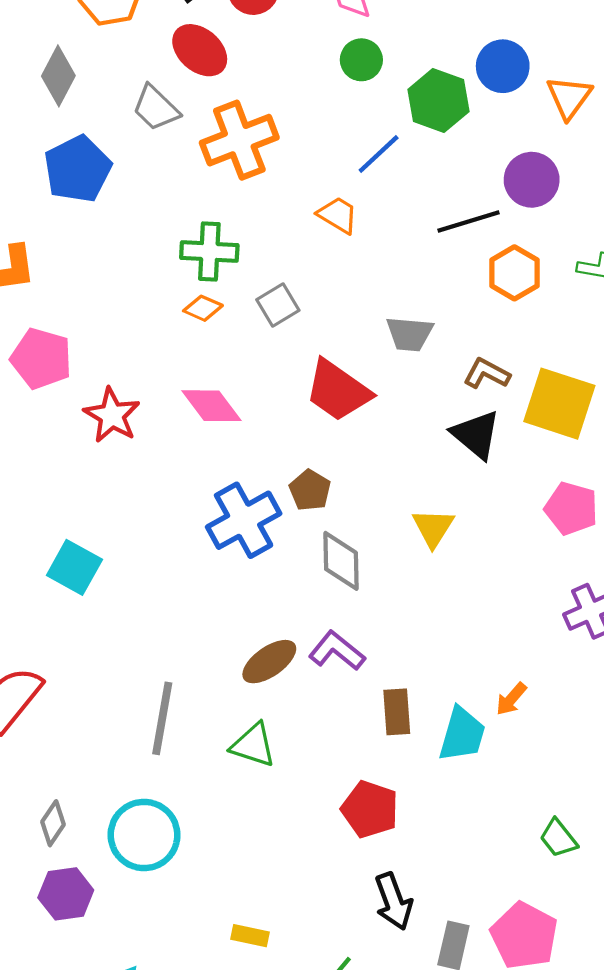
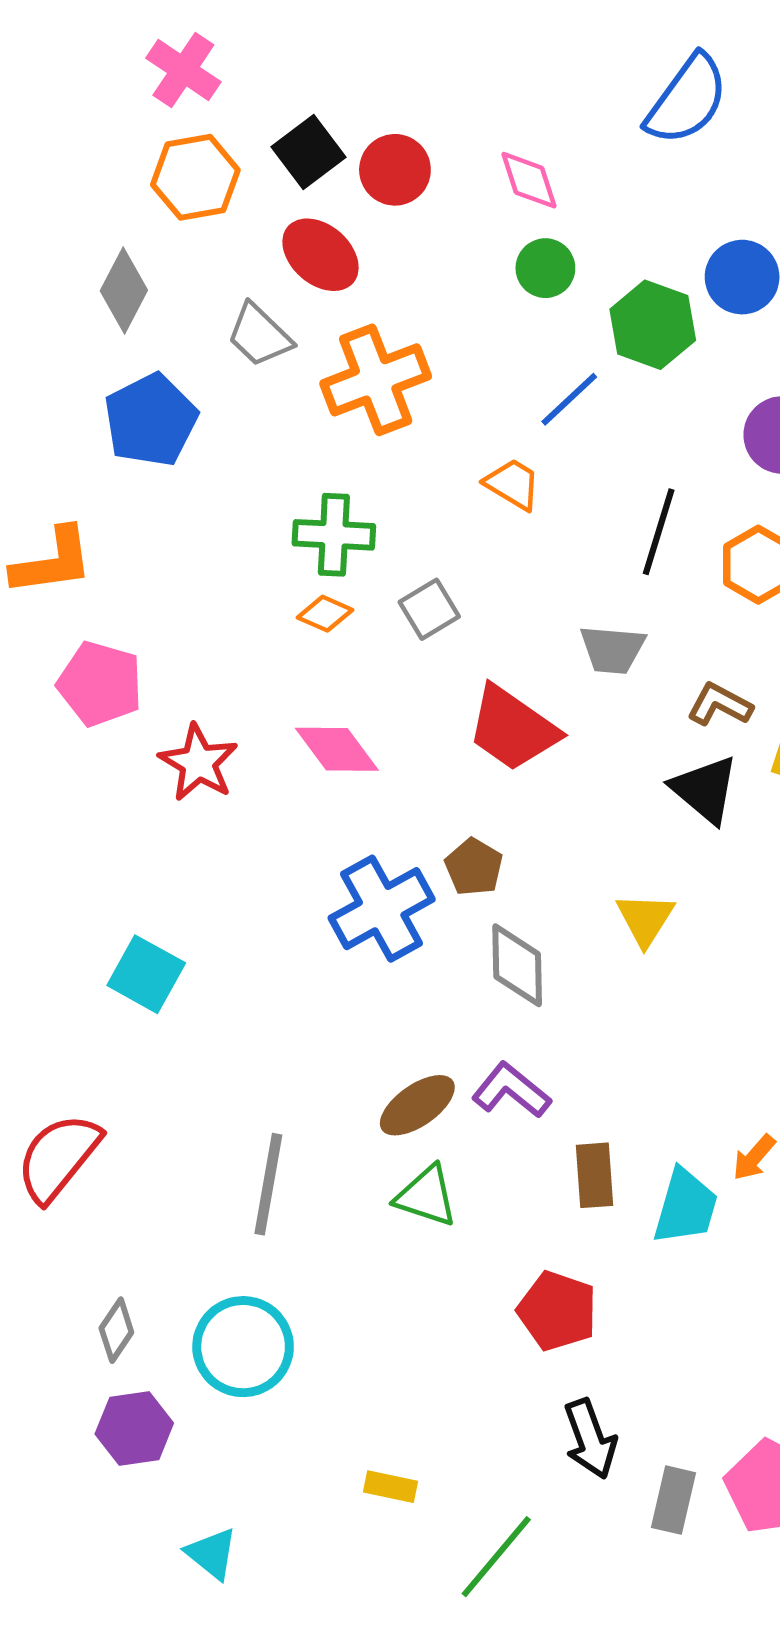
black line: (468, 221) -> (659, 532), moved, turned -56
green triangle: (253, 745) -> (426, 1196), moved

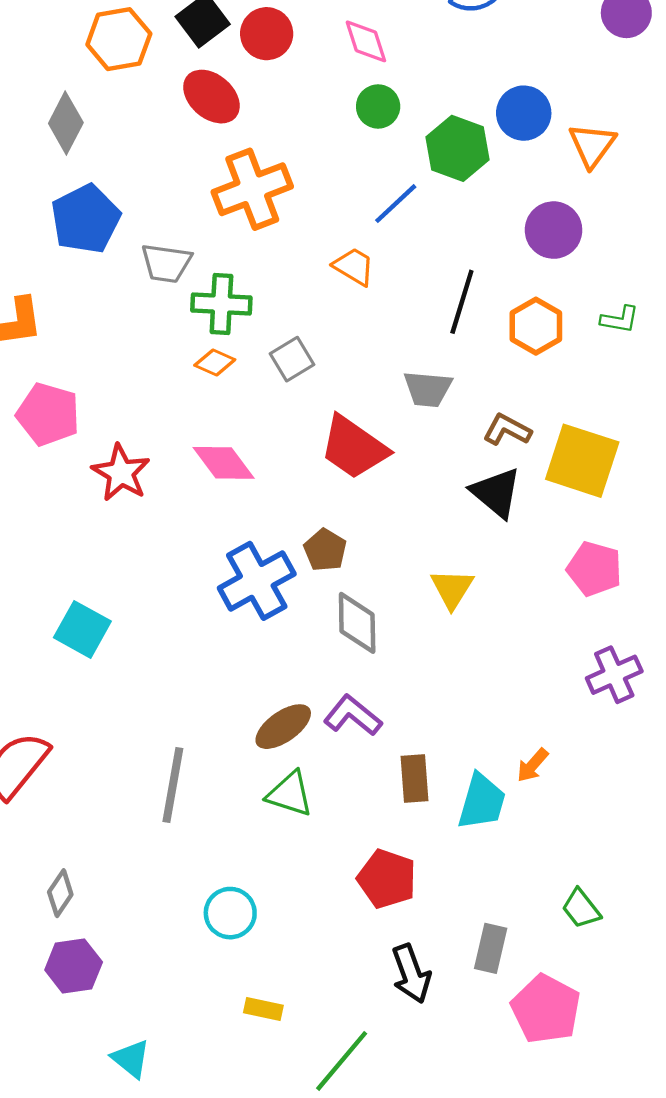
gray trapezoid: (259, 335) -> (166, 263), moved, turned -36
cyan circle: (243, 1347) -> (230, 913), moved, size x0.7
gray rectangle: (674, 1500) -> (491, 948), moved

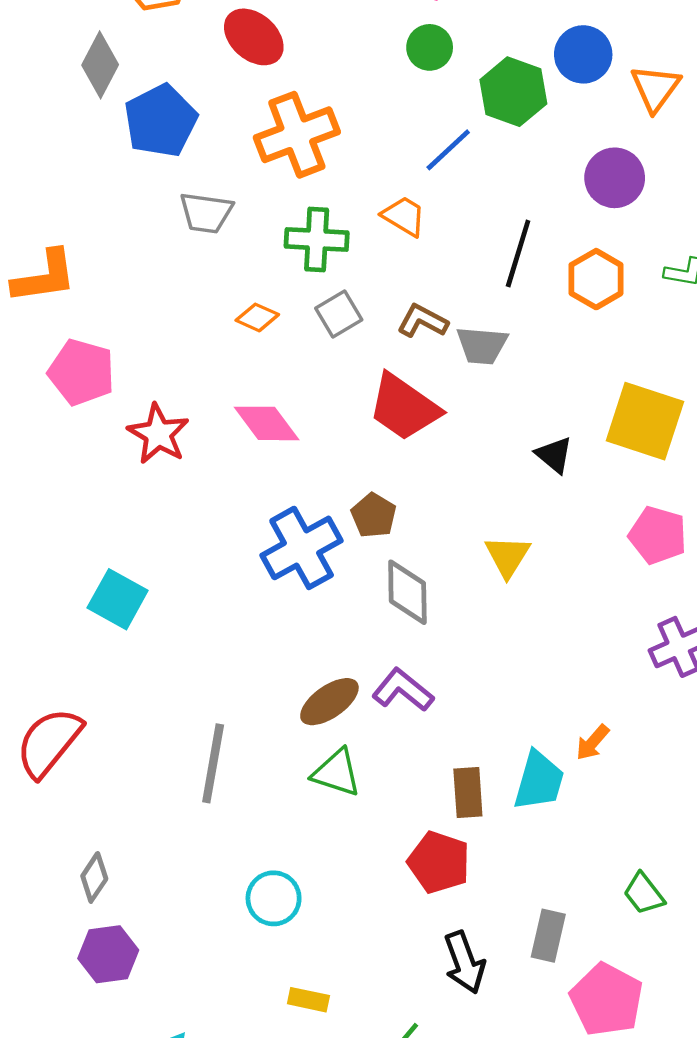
blue pentagon: (86, 219) -> (161, 121), moved
green cross: (221, 304) -> (317, 239), moved
brown L-shape: (507, 430) -> (423, 321), moved
black triangle: (496, 493) -> (554, 455), size x0.7
brown rectangle: (414, 778) -> (468, 792), moved

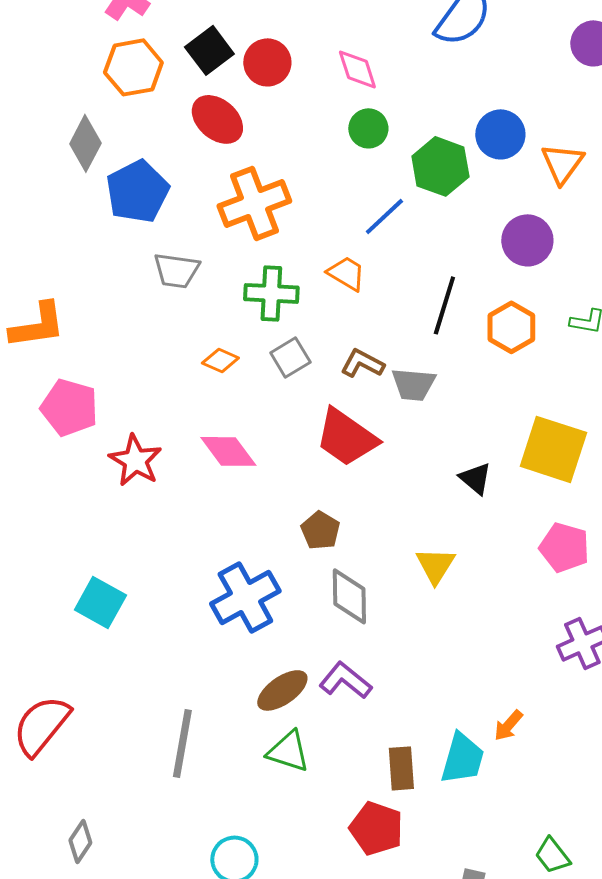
blue cross: (302, 548) -> (245, 597), moved

